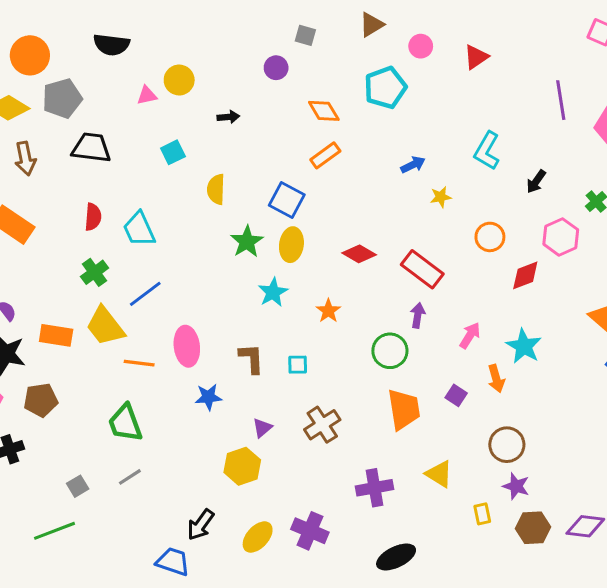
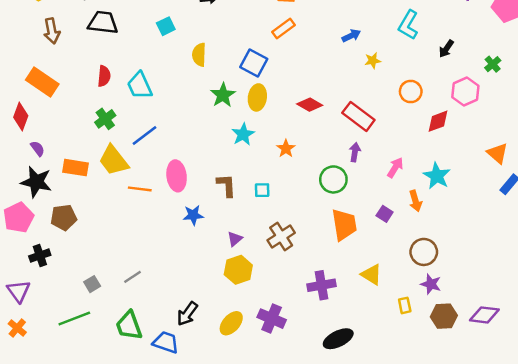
green trapezoid: (125, 423) -> (129, 326), moved
yellow hexagon: (242, 466) -> (238, 270), moved

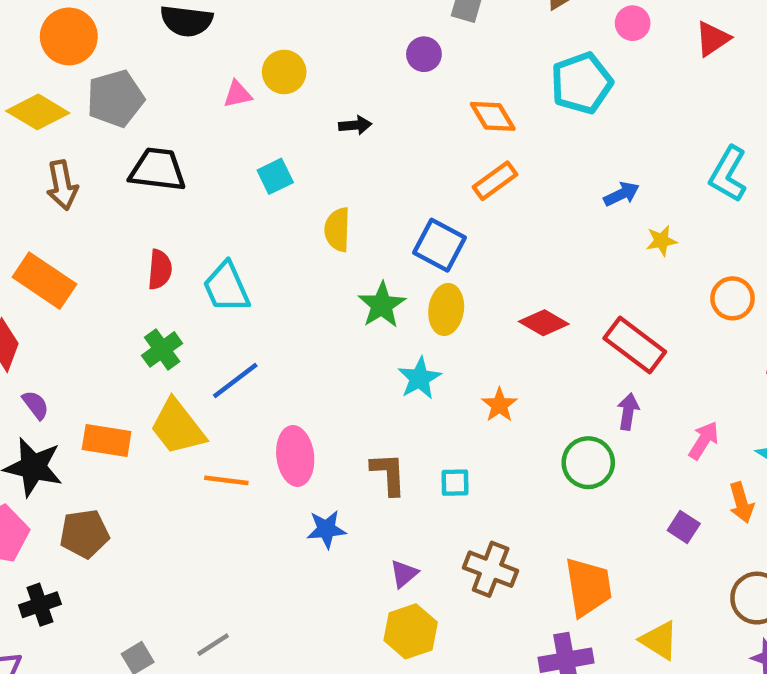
orange trapezoid: (344, 225) -> (588, 587), moved
brown cross: (281, 237) -> (491, 569), turned -36

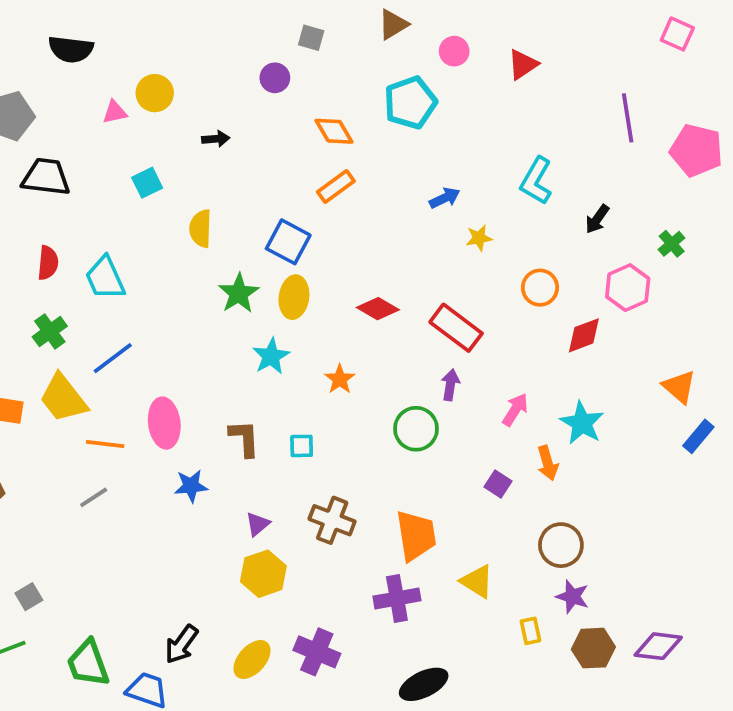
gray line: (213, 645) -> (94, 497), moved

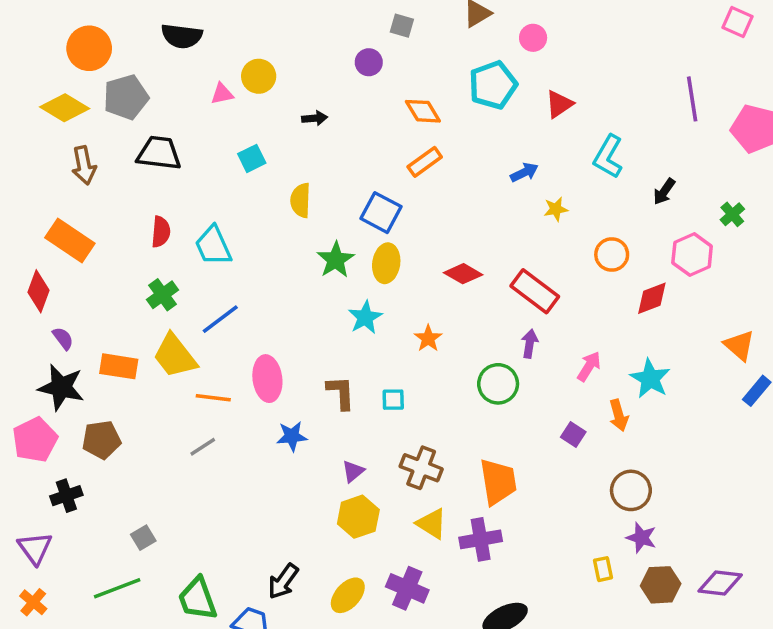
red triangle: (523, 64) -> (559, 104), moved
yellow triangle: (477, 581) -> (432, 524), moved

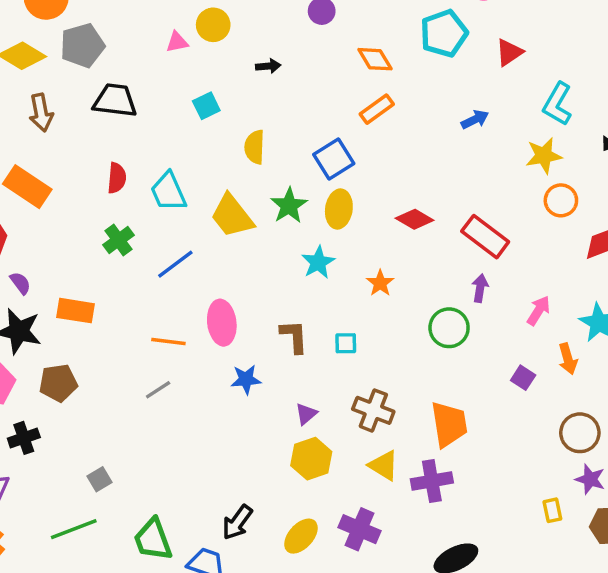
yellow star: (556, 209) -> (544, 156), moved, size x1.5
blue square: (381, 213) -> (334, 159), turned 30
yellow trapezoid: (175, 356) -> (232, 216), moved

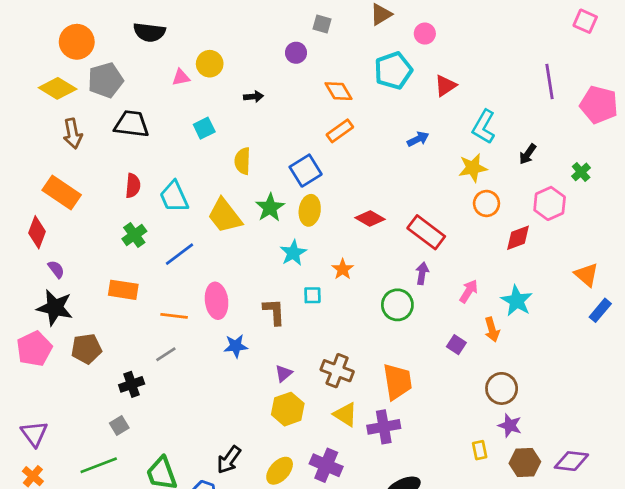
orange rectangle: (75, 311) -> (123, 290), moved
cyan square: (346, 343) -> (312, 295), moved
black cross: (24, 438) -> (132, 384), moved

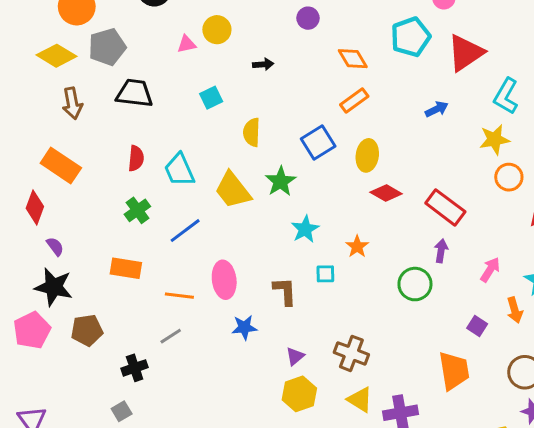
red triangle: (445, 86) -> (466, 53), size x1.6
yellow ellipse: (310, 210) -> (367, 155), moved
orange trapezoid: (397, 382) -> (454, 371), moved

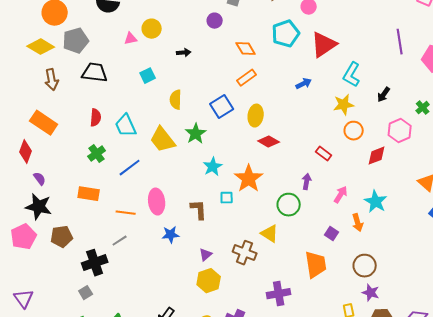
red rectangle: (445, 207) -> (324, 154), moved, size x0.6
orange star: (357, 246) -> (249, 179), size x1.8
black cross: (135, 368) -> (95, 263), size x1.4
yellow triangle: (360, 400) -> (270, 234), moved

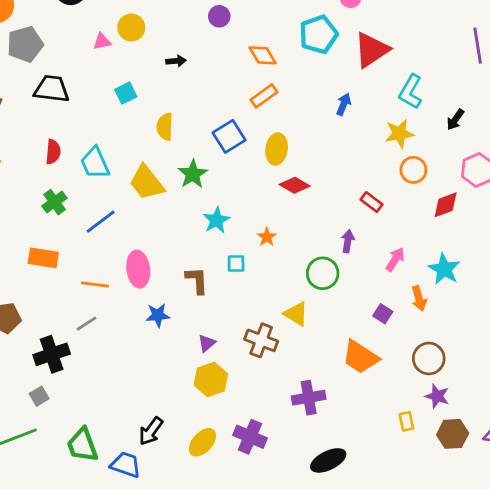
blue arrow: (304, 84) -> (344, 104), turned -42
orange star: (249, 179) -> (267, 237), size x0.5
orange trapezoid: (316, 265) -> (360, 357), turned 132

